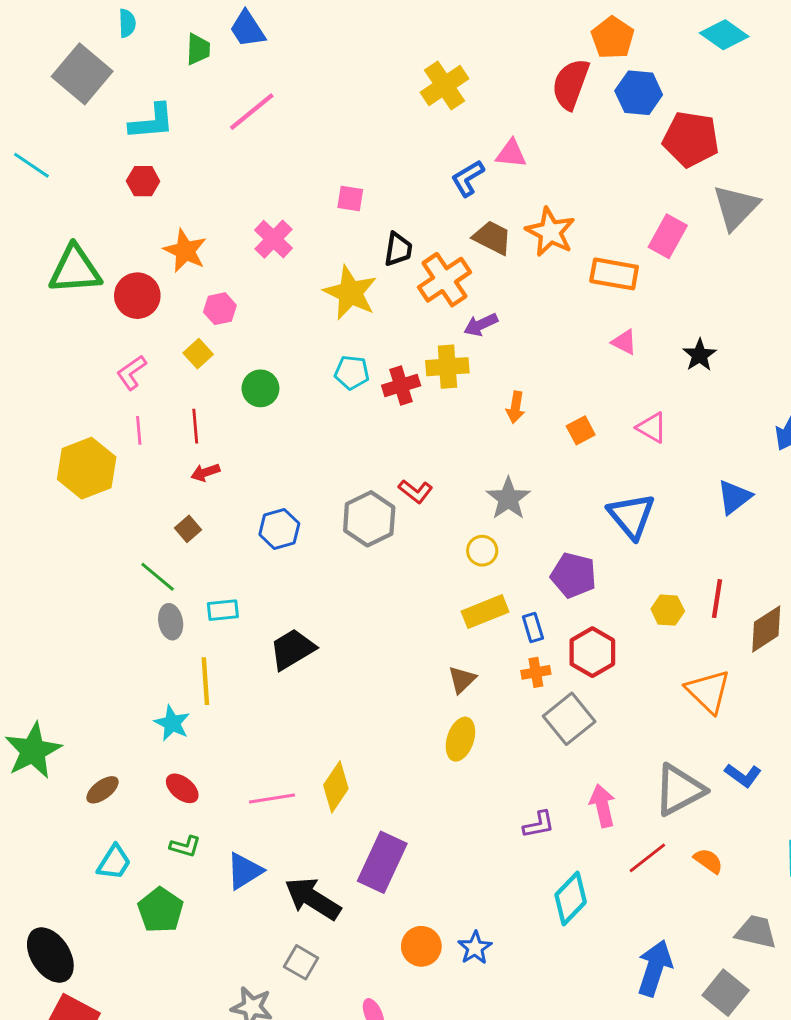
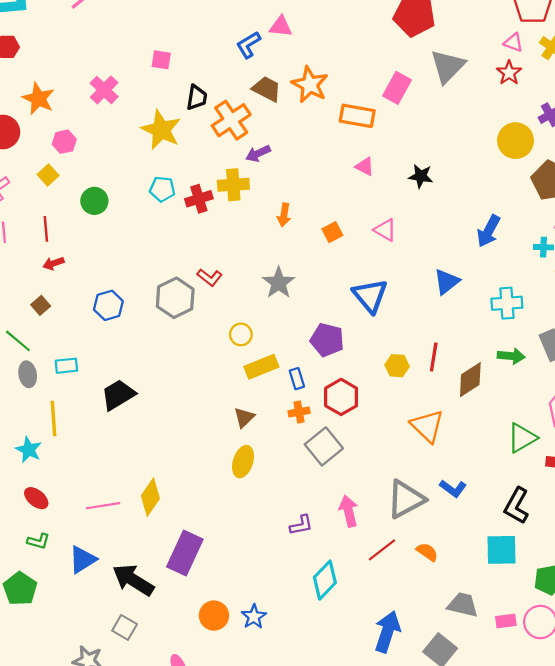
black star: (700, 355) -> (421, 176), turned -30
yellow circle: (482, 551) -> (241, 334), moved

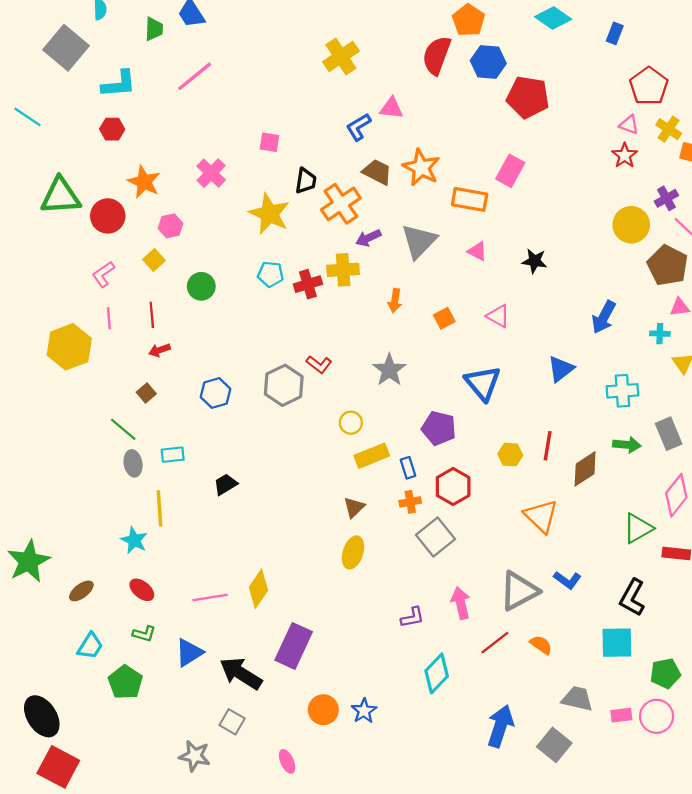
gray triangle: (448, 66) -> (419, 241), moved
black trapezoid: (118, 395) -> (225, 484), size x0.7

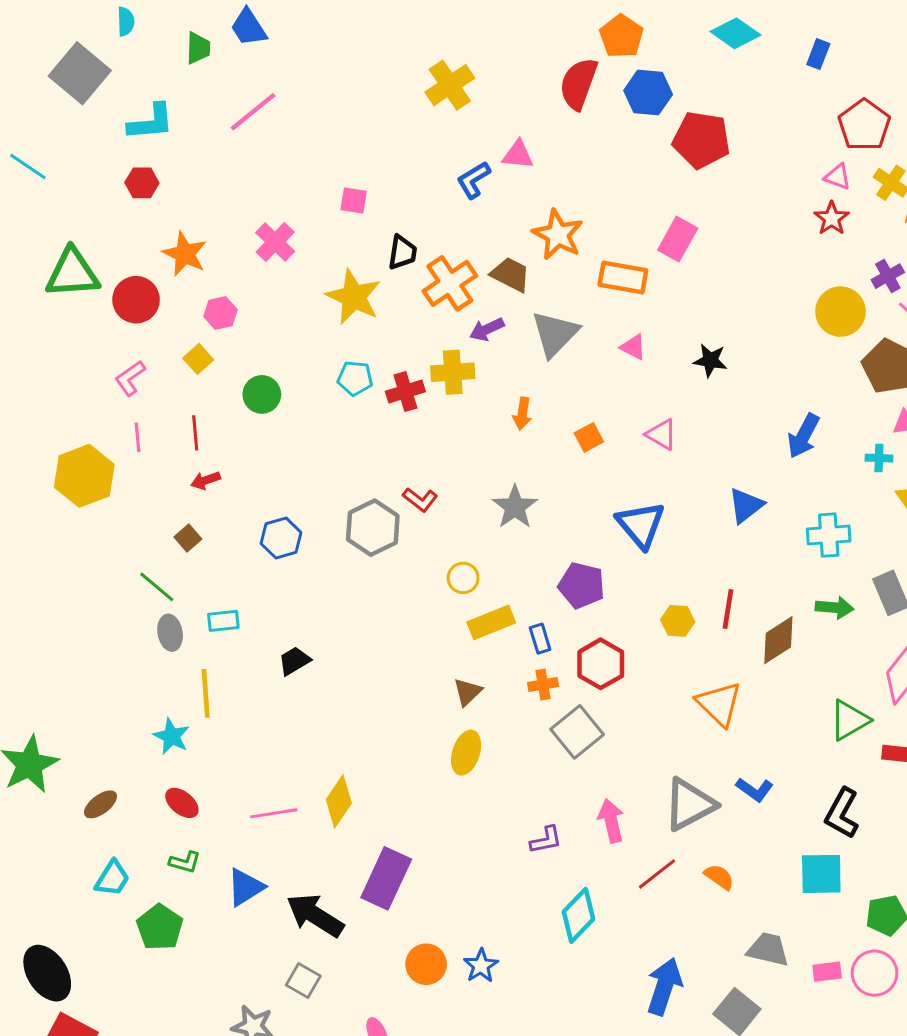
brown trapezoid: (377, 172) -> (510, 275), moved

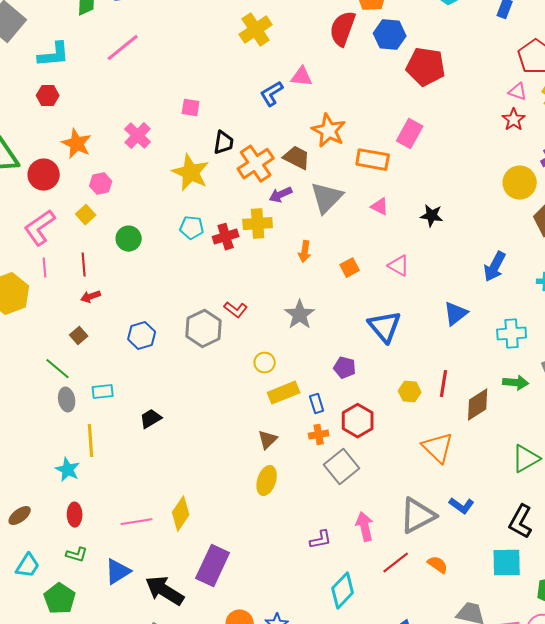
pink L-shape: (130, 378) -> (40, 228), size x1.5
purple pentagon: (582, 585) -> (345, 368), size x0.7
red ellipse: (182, 803) -> (75, 515), turned 50

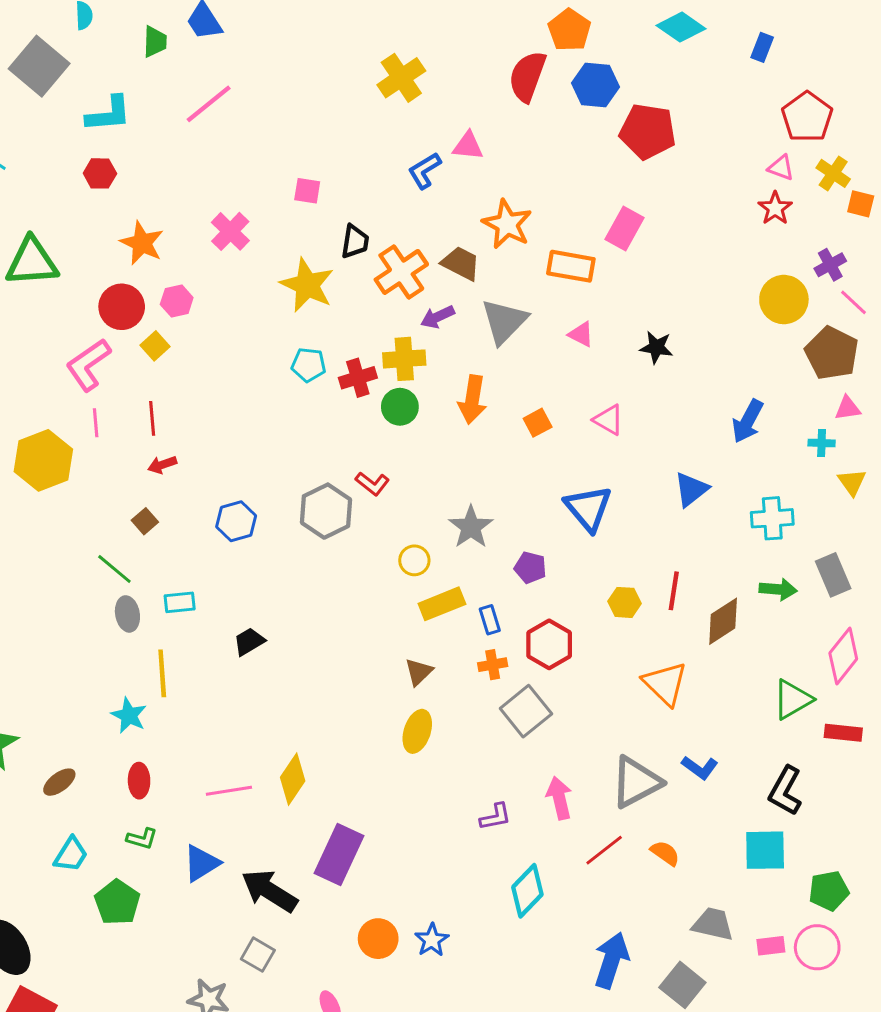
red circle: (44, 175) -> (122, 307), moved
green circle: (129, 239) -> (400, 407), moved
orange arrow: (305, 252) -> (472, 400), size x1.5
gray star: (300, 315) -> (471, 527), moved

